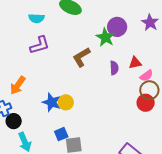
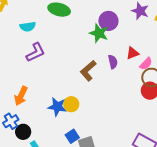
brown L-shape: (81, 57) -> (88, 71), moved

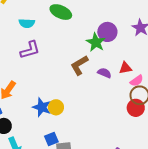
purple semicircle: (113, 62) -> (104, 73), turned -64
brown L-shape: (88, 71) -> (79, 65), moved

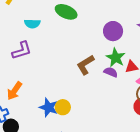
green star: (96, 42) -> (116, 58), moved
purple L-shape: (30, 50) -> (22, 50), moved

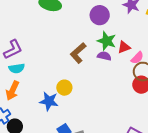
cyan semicircle: (32, 24) -> (17, 68), moved
yellow circle: (63, 107) -> (64, 88), moved

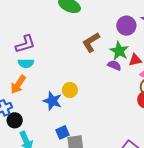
purple circle: (100, 15) -> (126, 26), moved
brown L-shape: (78, 53) -> (91, 42), moved

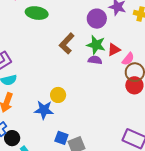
blue square: (63, 132) -> (61, 138), turned -32

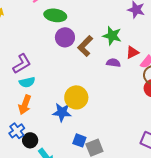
purple circle: (97, 19) -> (65, 37), moved
green star: (96, 45) -> (112, 36), moved
yellow circle: (58, 95) -> (76, 97), size x1.5

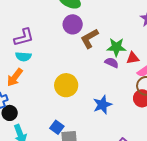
green star: (112, 36) -> (116, 47), moved, turned -30
blue star: (62, 112) -> (102, 105), moved, turned 30

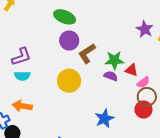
red triangle: (133, 58) -> (131, 70), turned 32
orange arrow: (15, 77) -> (22, 106), moved, turned 66
yellow circle: (66, 85) -> (69, 81), moved

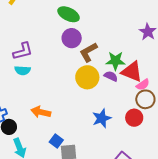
red triangle: (131, 70) -> (132, 72), size x1.6
yellow circle: (69, 81) -> (87, 77), moved
orange arrow: (22, 106) -> (41, 112), moved
red circle: (143, 110) -> (134, 118), moved

